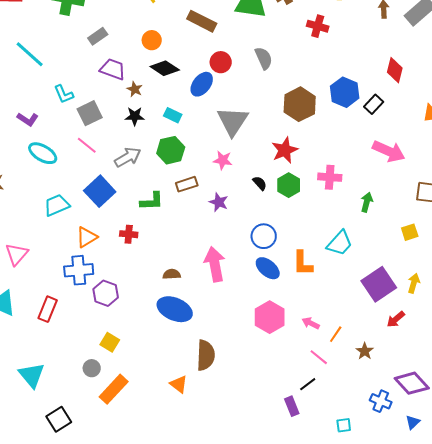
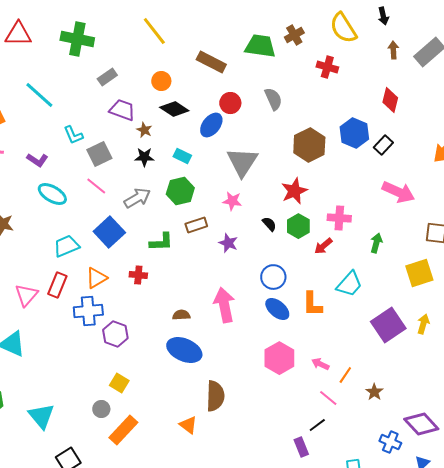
red diamond: (395, 70) -> (390, 100), moved
yellow square: (410, 232) -> (419, 273), size x1.6
red rectangle: (48, 309) -> (57, 285), moved
red arrow: (396, 319) -> (323, 246), moved

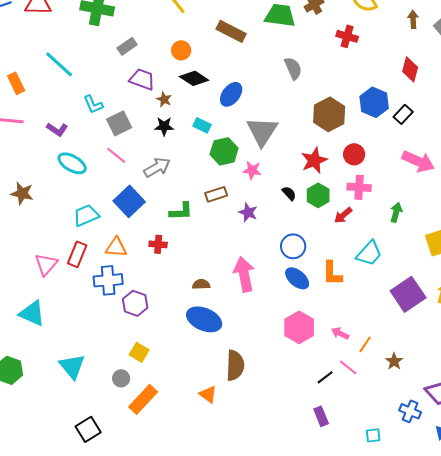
red circle: (230, 103) -> (354, 154), moved
green hexagon: (180, 191) -> (224, 151), moved
orange triangle: (96, 278) -> (116, 247), turned 35
cyan triangle: (41, 416) -> (72, 366), moved
black line: (317, 425) -> (325, 377), moved

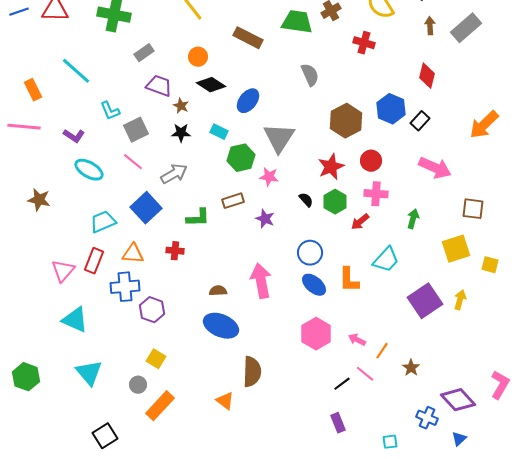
cyan triangle: (32, 313) -> (75, 320), moved

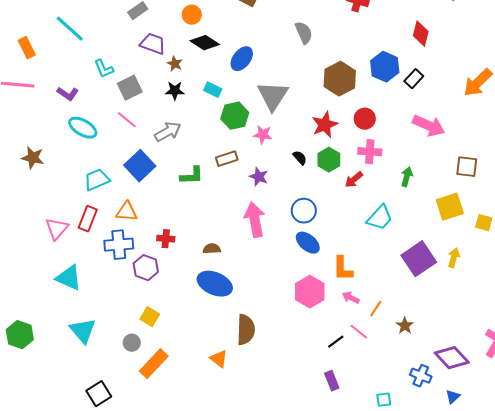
red cross: (175, 251) -> (166, 239), moved
orange L-shape: (349, 280) -> (343, 269), moved
pink arrow: (261, 281) -> (255, 220), moved

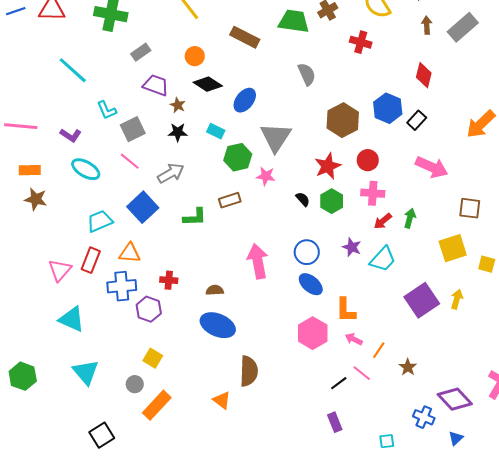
orange rectangle: (27, 48) -> (30, 170), moved, turned -65
purple star: (259, 177) -> (352, 247), moved
red arrow: (354, 180) -> (383, 221), moved

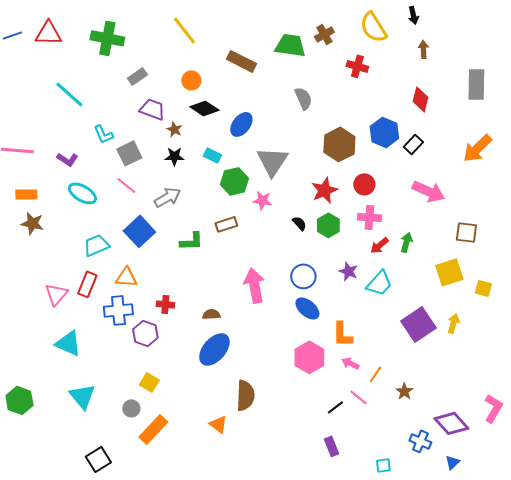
gray rectangle: (463, 27) -> (476, 84), moved, turned -48
blue ellipse: (218, 325) -> (214, 349), turned -72

